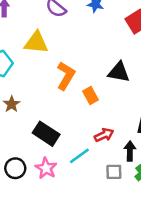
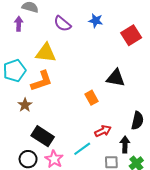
orange L-shape: (66, 76) -> (42, 81), moved, turned 40
black rectangle: (46, 134) -> (43, 136), moved

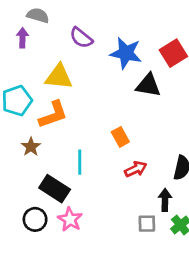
blue star: (96, 21) -> (126, 53), moved, size x1.6
black triangle: (116, 78) -> (148, 85), moved
red arrow: (103, 131) -> (136, 169), moved
cyan line: (82, 149) -> (80, 162), moved, turned -54

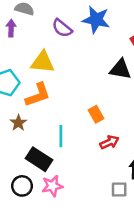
blue star: (126, 53) -> (96, 20), moved
pink star: (70, 219) -> (52, 186), turned 30

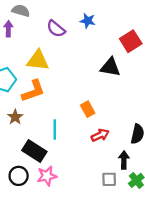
blue star: (96, 20) -> (88, 21), size x0.6

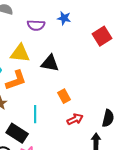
purple semicircle: (56, 29) -> (36, 25), turned -36
black triangle: (110, 67) -> (50, 63), moved

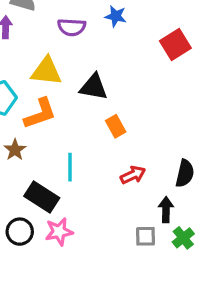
orange rectangle: (64, 96) -> (116, 126), moved

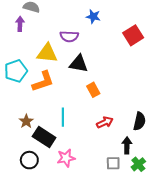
purple semicircle: (72, 27) -> (69, 36), moved
brown star: (15, 150) -> (26, 121), moved
pink star: (59, 232) -> (66, 158), moved

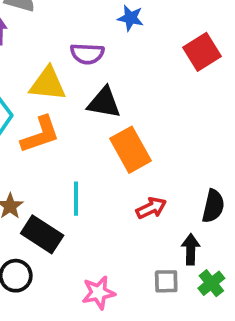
orange rectangle: (93, 90) -> (130, 150), size x1.6
pink star: (66, 158) -> (99, 293), moved

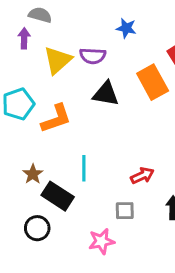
yellow triangle: (48, 84) -> (58, 60), moved, turned -48
orange rectangle: (130, 150) -> (153, 82), moved
gray square: (166, 281) -> (125, 211), moved

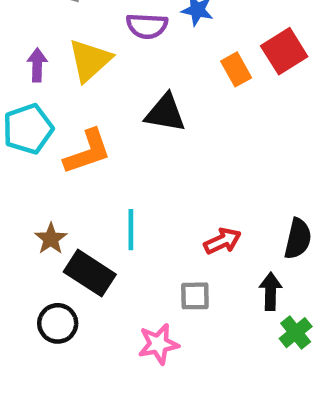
purple arrow: (24, 38) -> (37, 65), moved
purple semicircle: (93, 56) -> (147, 26), moved
orange rectangle: (153, 82) -> (236, 69), moved, size x0.6

